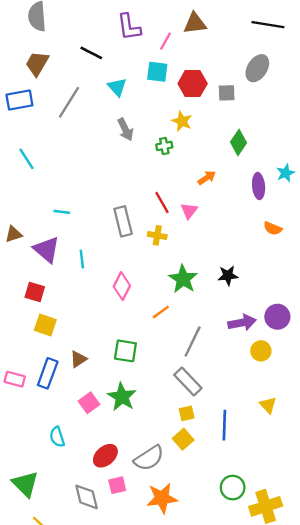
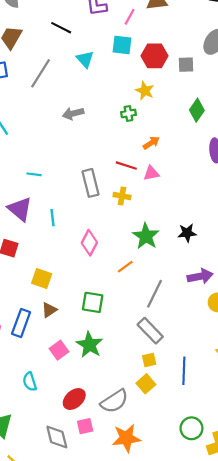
gray arrow: (125, 129) -> (73, 113), moved, turned 102
orange arrow: (207, 178) -> (151, 143), moved
red line: (162, 202) -> (126, 166), turned -42
pink triangle: (189, 211) -> (151, 173), turned 42
yellow square: (45, 325) -> (42, 278), moved

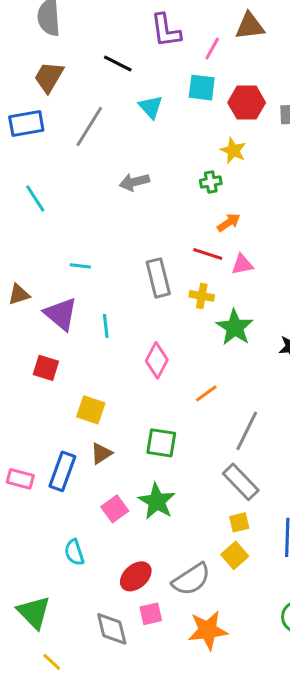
orange arrow: (151, 143) -> (229, 222), moved
green star: (146, 236) -> (235, 327), moved

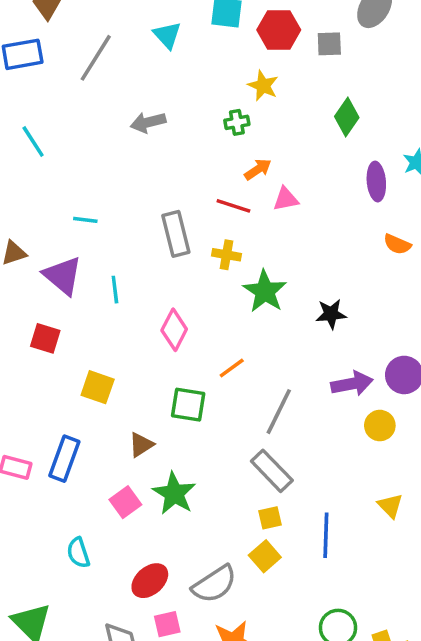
pink triangle: (242, 264) -> (286, 199), moved
green square: (161, 443) -> (188, 405), moved
brown triangle: (101, 453) -> (141, 445), moved

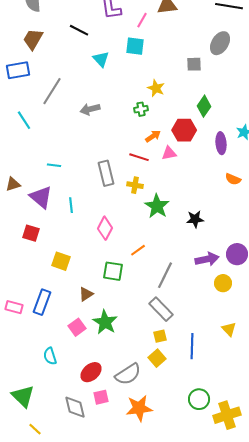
red hexagon: (279, 30) -> (184, 130), moved
gray line: (96, 58) -> (52, 91), moved

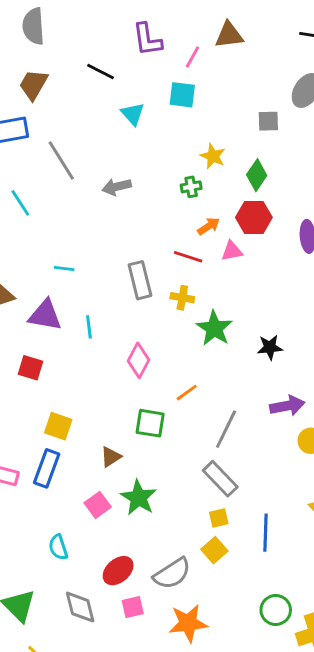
gray line: (52, 91) -> (61, 161), turned -64
green diamond: (204, 106) -> (257, 175), moved
purple triangle: (41, 197) -> (45, 315), turned -30
yellow square: (61, 261) -> (58, 426), moved
gray diamond: (75, 407) -> (80, 607), moved

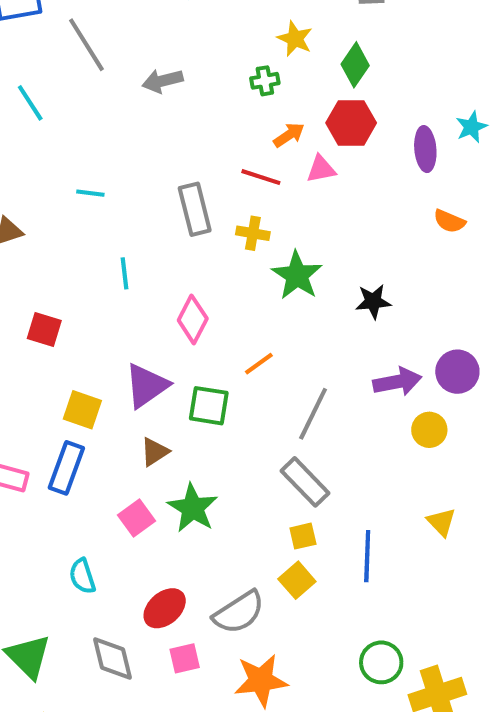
purple triangle: (45, 315) -> (147, 386), moved, turned -45

